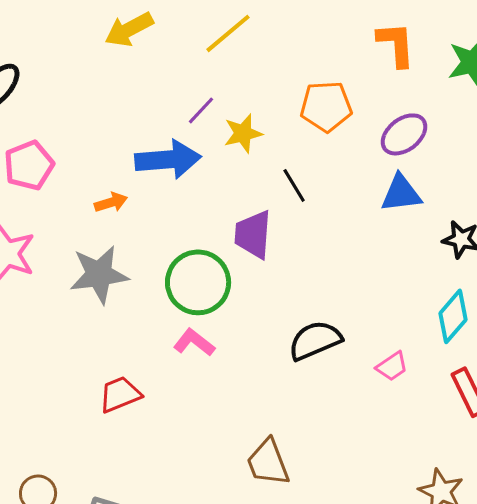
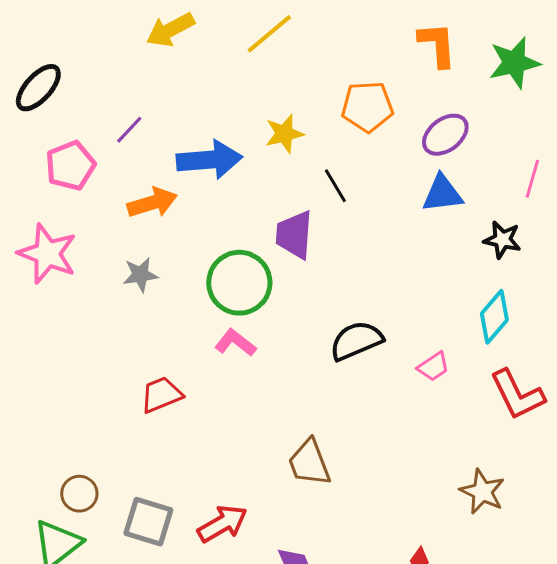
purple line: (201, 110) -> (129, 130), moved
orange arrow: (111, 202) -> (152, 203), size x1.5
gray star: (99, 274) -> (140, 275), size x0.6

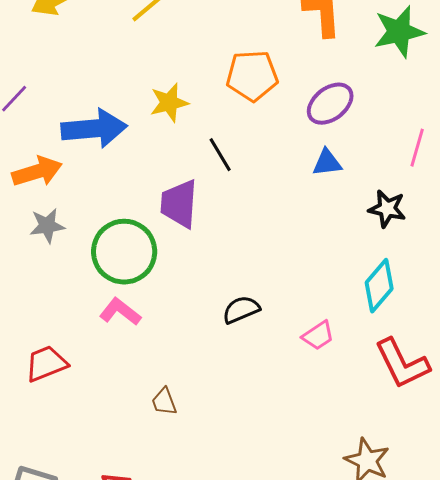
blue triangle: (442, 194) -> (327, 163), size x0.7
gray star: (140, 275) -> (47, 226), moved
black semicircle: (356, 341) -> (241, 310), size x0.7
brown trapezoid: (309, 463) -> (164, 402), moved, size x0.6

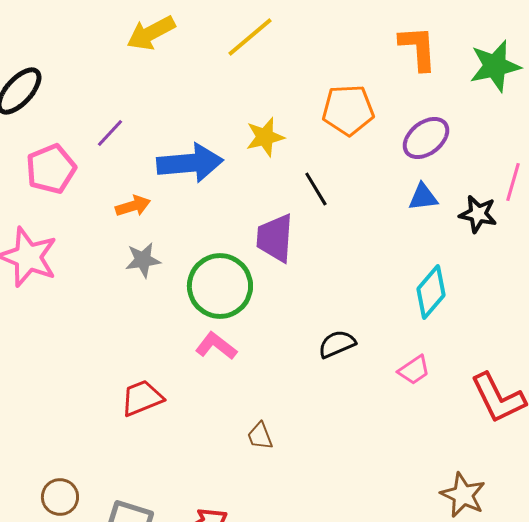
orange arrow: (37, 172) -> (133, 206), size x0.7
black star: (387, 209) -> (478, 214), moved
cyan diamond: (379, 286) -> (431, 292), moved

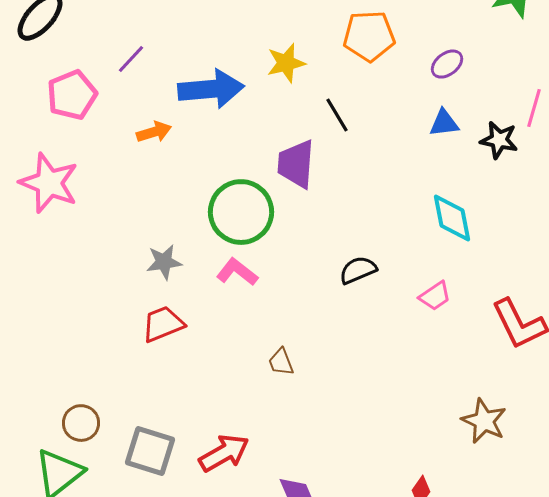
purple ellipse: (426, 138) -> (447, 64), size x0.7
gray star: (143, 260) -> (164, 262), moved
cyan diamond: (431, 292) -> (452, 218), turned -52

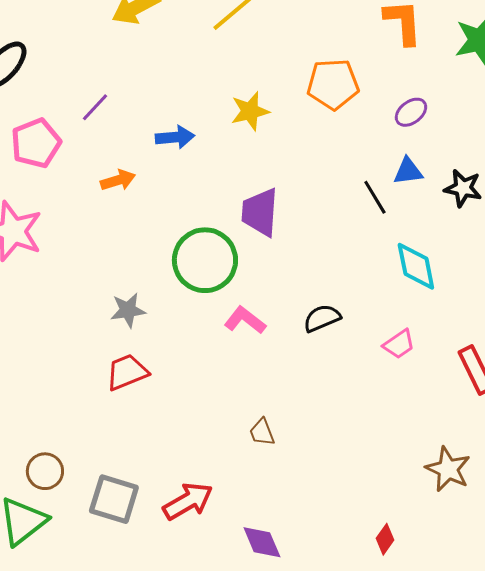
blue arrow: (211, 89) -> (175, 137), size x0.6
black line: (337, 115) -> (375, 197), moved
pink L-shape: (237, 272) -> (245, 320), moved
brown trapezoid: (281, 362) -> (262, 432), moved

